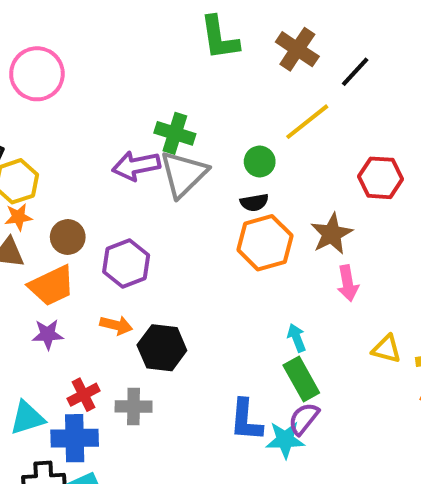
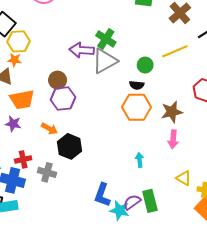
brown circle: (68, 237) -> (58, 80), moved
green rectangle: (301, 379) -> (150, 201), moved

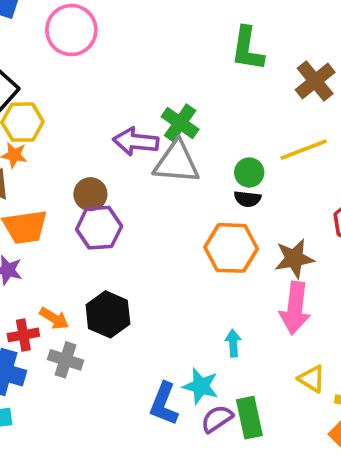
gray triangle: (105, 61) -> (177, 162), turned 32
black semicircle: (137, 85) -> (247, 199), moved
orange arrow: (49, 129) -> (54, 318), moved
pink arrow: (173, 139) -> (295, 308), size x1.5
cyan star: (120, 210) -> (201, 386), moved

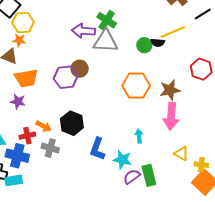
brown circle: (90, 194) -> (80, 69), moved
black semicircle: (247, 199) -> (158, 43), moved
blue L-shape: (164, 404) -> (97, 149), moved

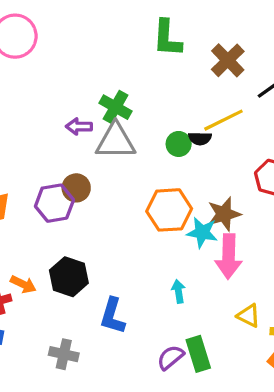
purple arrow: (83, 31) -> (79, 126), size x0.7
gray cross: (50, 148) -> (64, 354), moved
cyan star: (122, 160) -> (202, 233), moved

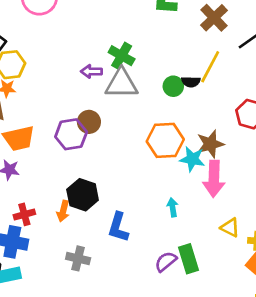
yellow line: (223, 120) -> (210, 67), turned -36
orange arrow: (23, 284) -> (63, 211), moved, turned 78

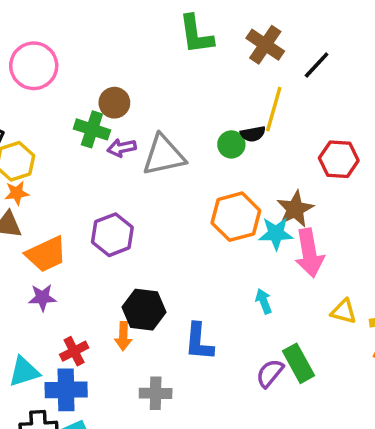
green cross: (122, 56) -> (92, 129), moved
brown circle: (89, 122) -> (114, 103), moved

